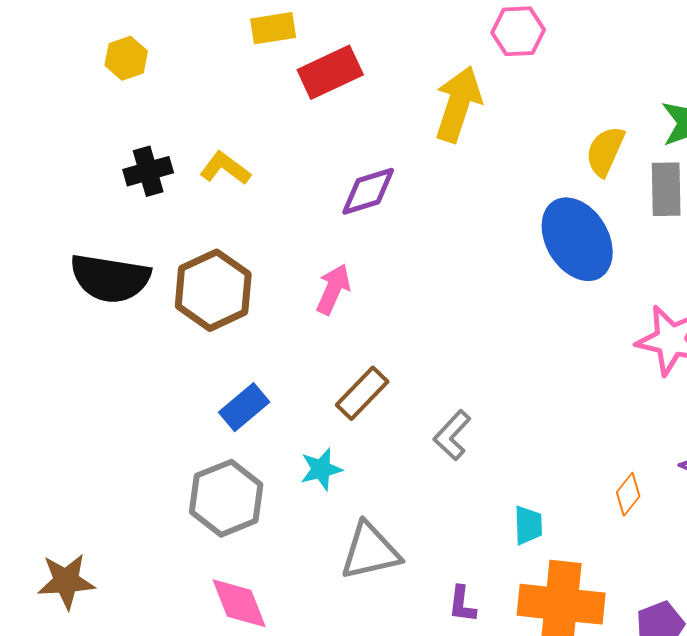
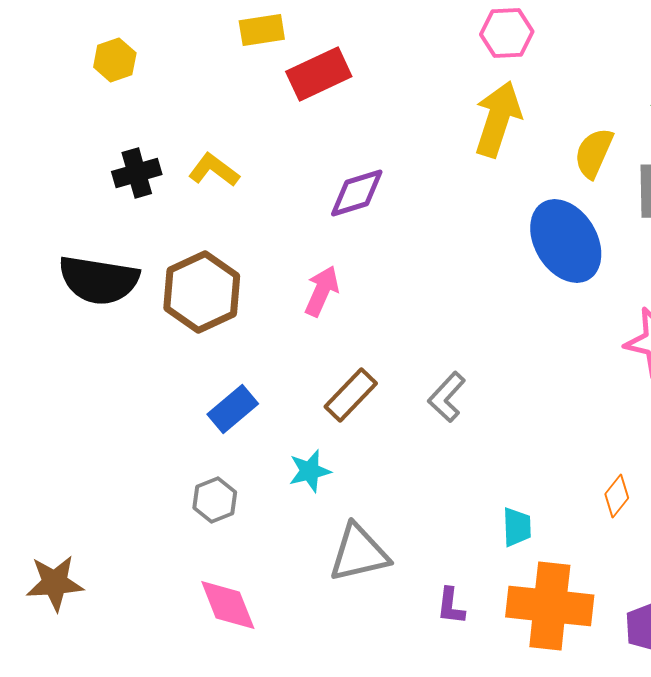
yellow arrow: (458, 104) -> (498, 119), moved
gray L-shape: (452, 435) -> (447, 397), moved
gray hexagon: (226, 498) -> (215, 500), size x0.6

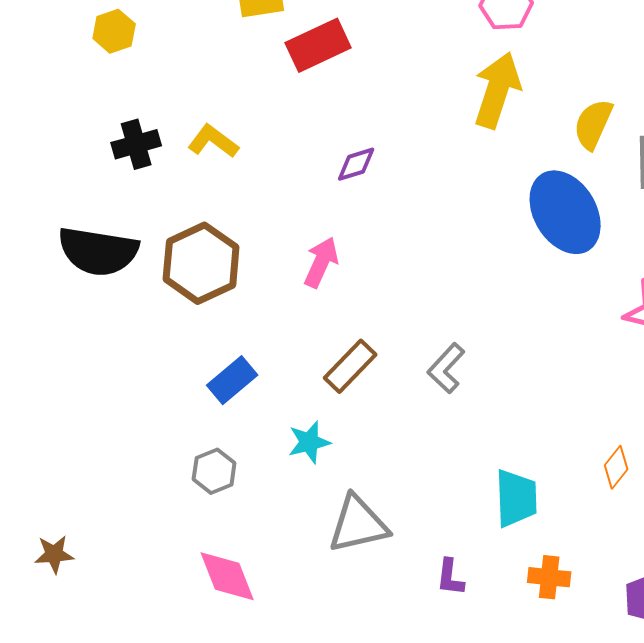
purple diamond: (357, 193) -> (356, 164), size x0.7
cyan trapezoid: (517, 527) -> (516, 498), size x1.5
brown star: (55, 583) -> (54, 554), size x0.7
orange cross: (550, 606) -> (549, 577), size x0.5

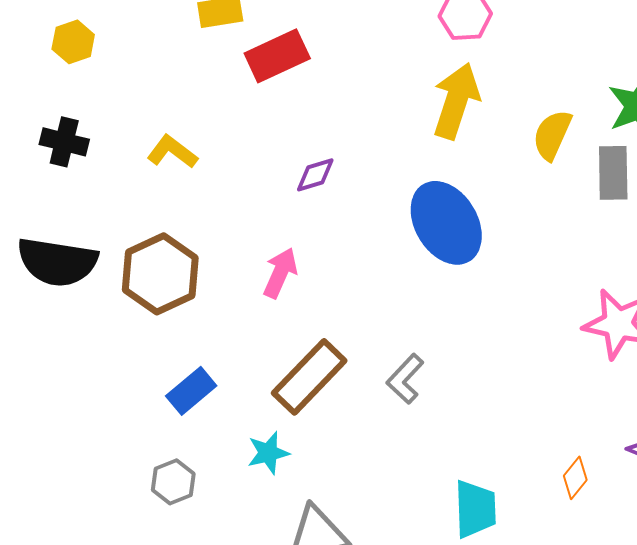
black cross: (136, 144) -> (64, 142), moved, turned 30
blue ellipse: (565, 212) -> (446, 223), moved
brown rectangle: (350, 366) -> (309, 377), size x1.4

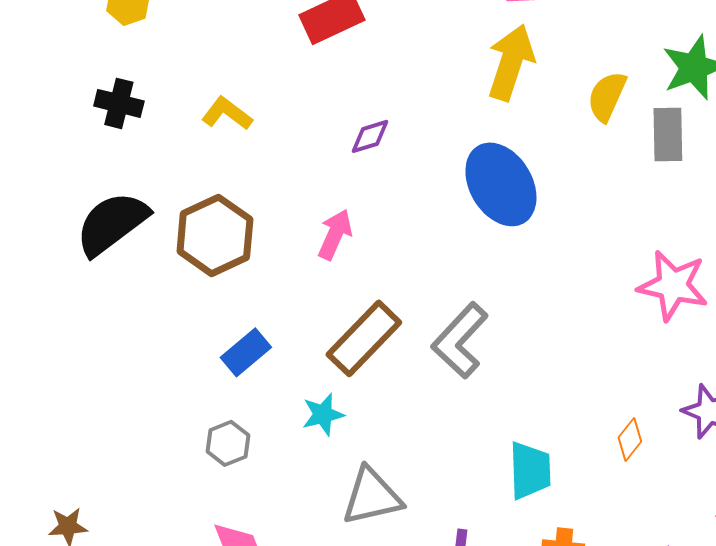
black semicircle: (57, 262) -> (112, 223), turned 134
gray L-shape: (405, 379) -> (460, 340), size x1.5

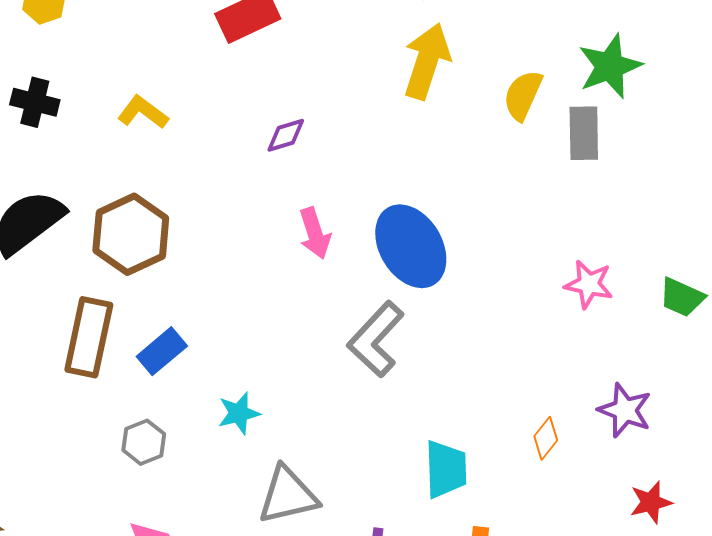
blue ellipse: (501, 184) -> (411, 246), moved
pink arrow: (335, 234) -> (315, 233), moved, turned 138
pink star: (673, 285) -> (589, 284), size x0.7
brown rectangle: (364, 338) -> (89, 337), moved, turned -32

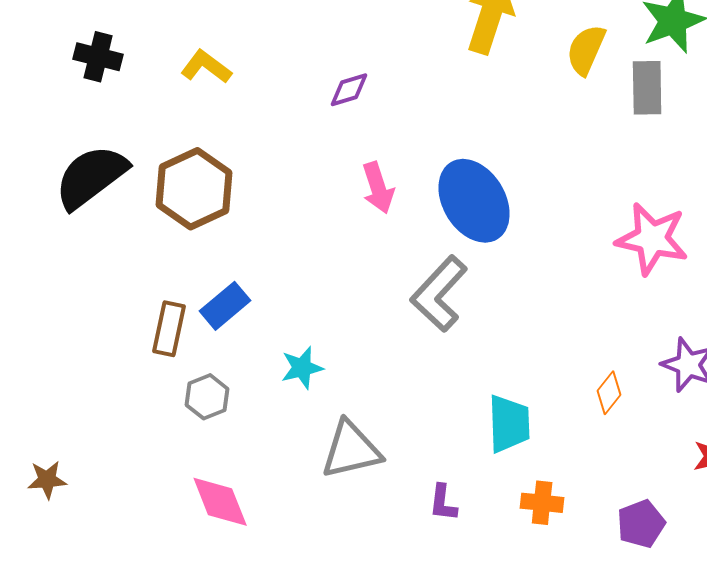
pink star: (589, 284) -> (652, 239), size x1.5
brown rectangle: (89, 337) -> (169, 329), moved, size x0.7

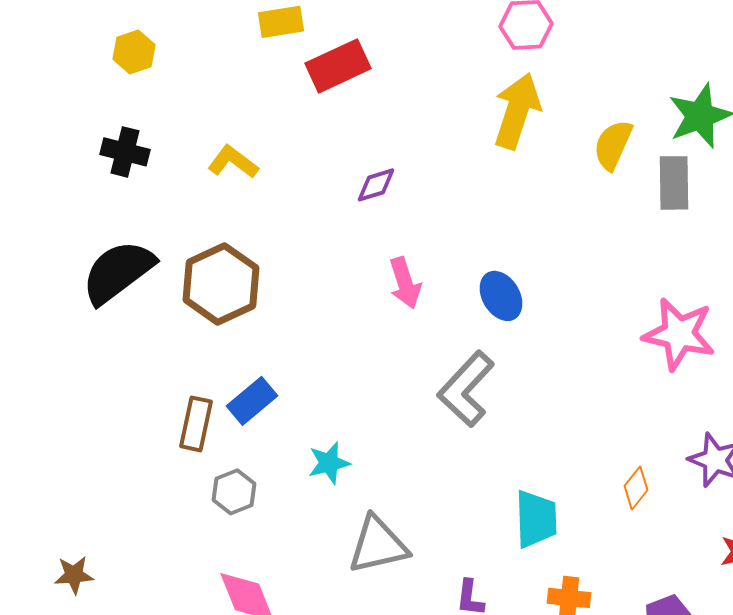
blue ellipse: (474, 201) -> (501, 296), size x0.6

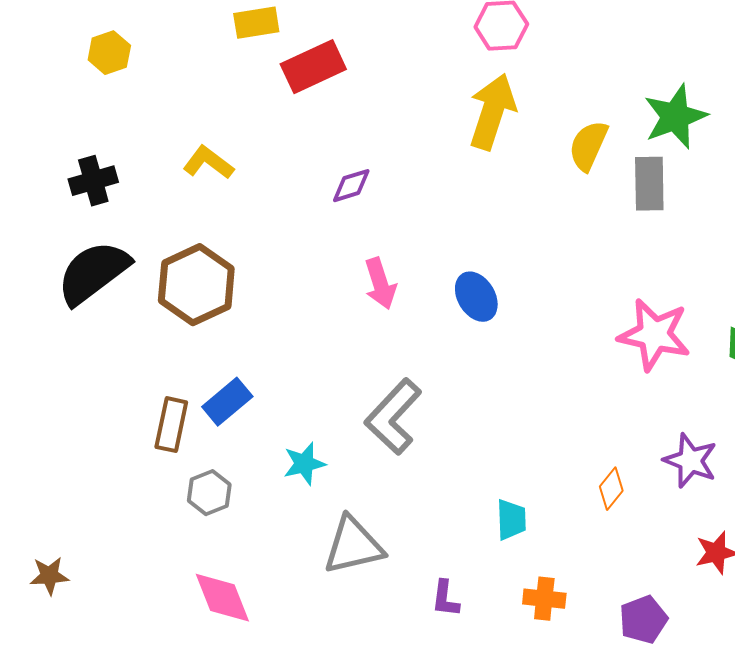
black cross: (125, 152) -> (93, 181), moved, turned -30
gray L-shape: (466, 389) -> (393, 417), moved
cyan trapezoid: (536, 519) -> (511, 520), size x0.7

